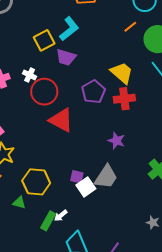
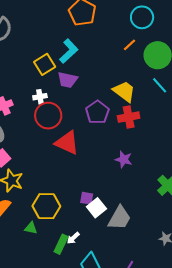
white cross: (30, 75) -> (40, 97), moved, turned -32
gray trapezoid: (106, 177) -> (119, 218), moved

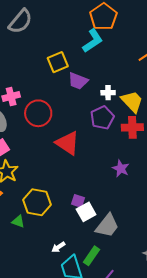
cyan L-shape: (69, 51) -> (93, 41), moved
white cross: (40, 97) -> (108, 93), moved
red circle: (48, 116) -> (38, 113), moved
white arrow: (73, 238) -> (58, 247), moved
green rectangle: (61, 244) -> (91, 256), moved

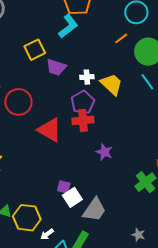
red cross: (132, 127) -> (83, 120), moved
yellow hexagon: (37, 202) -> (27, 218), moved

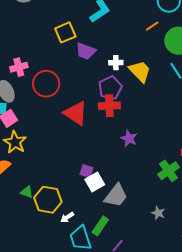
gray star: (138, 235) -> (158, 213), moved

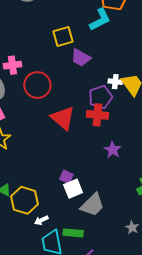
white cross: (116, 63) -> (115, 82), moved
green rectangle: (100, 226) -> (73, 233), turned 54

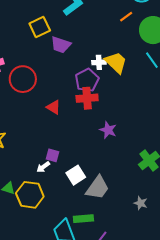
red triangle: (63, 118) -> (54, 107), size x0.6
purple square: (66, 177) -> (52, 155), moved
white arrow: (41, 220) -> (43, 167), moved

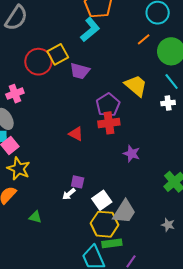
white cross: (99, 62) -> (168, 103), moved
red circle: (23, 79) -> (38, 62), moved
yellow hexagon: (30, 195) -> (105, 224), moved

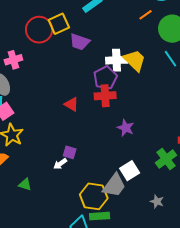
white cross: (168, 103) -> (117, 60), moved, size x1.5
white square: (102, 200) -> (130, 171), moved

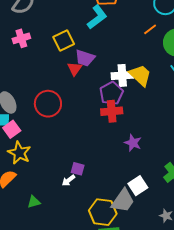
red circle: (39, 30) -> (48, 104), moved
pink cross: (13, 60) -> (21, 38), moved
red triangle: (71, 104) -> (75, 69), moved, turned 35
green triangle: (25, 184) -> (34, 202), turned -32

